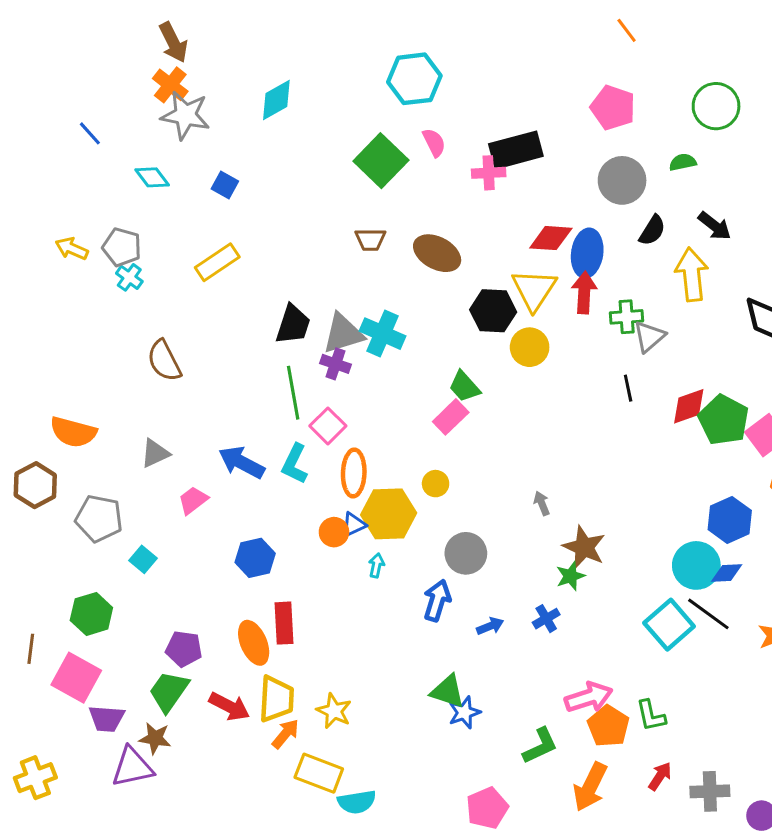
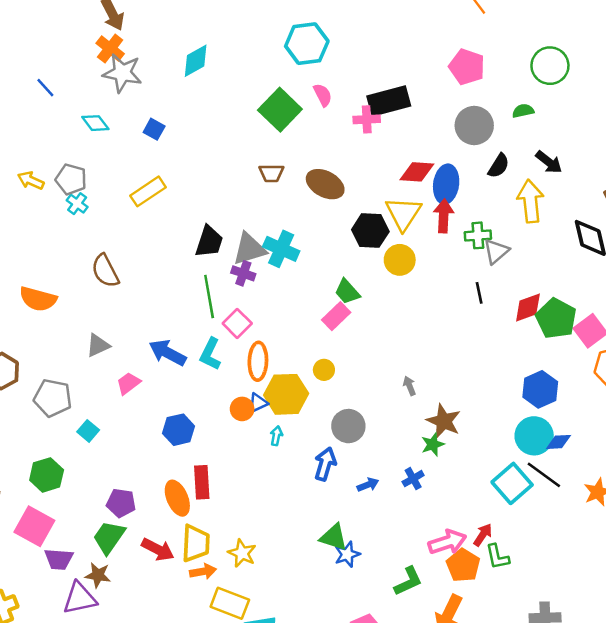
orange semicircle: (73, 432) -> (38, 299), moved
blue hexagon: (730, 520) -> (540, 389), moved
orange arrow: (285, 734) -> (203, 571), turned 40
red arrow: (660, 776) -> (483, 535), moved

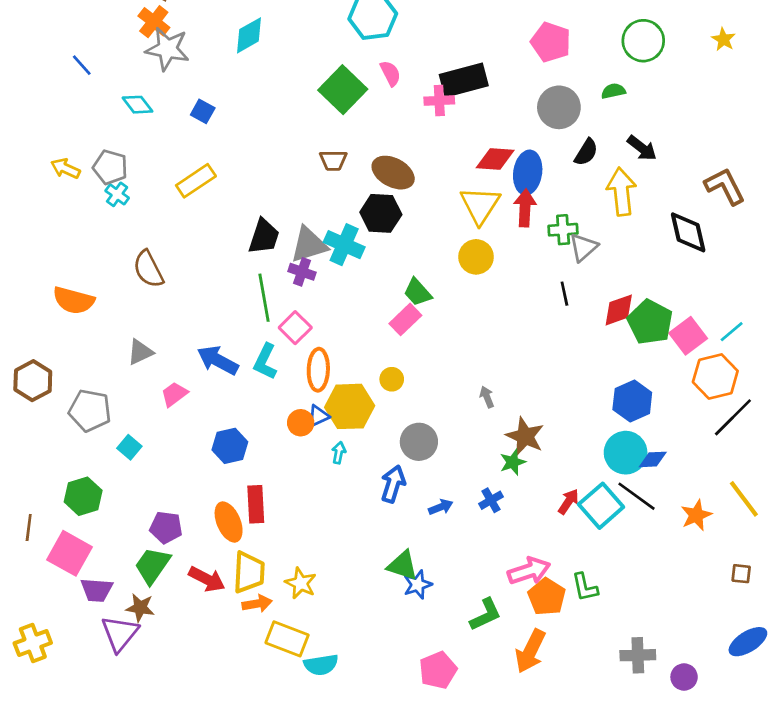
black hexagon: (370, 231) -> (381, 213), moved
red arrow: (483, 535) -> (568, 502), moved
purple triangle: (80, 598) -> (120, 633), turned -39

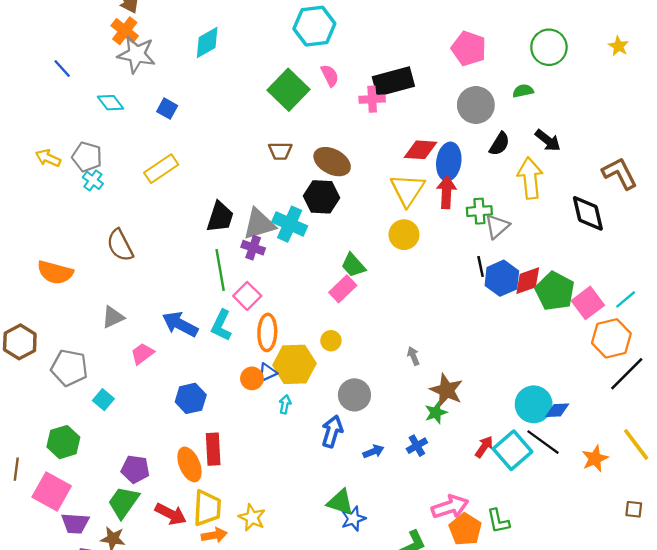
blue hexagon: (632, 401) -> (502, 278), moved

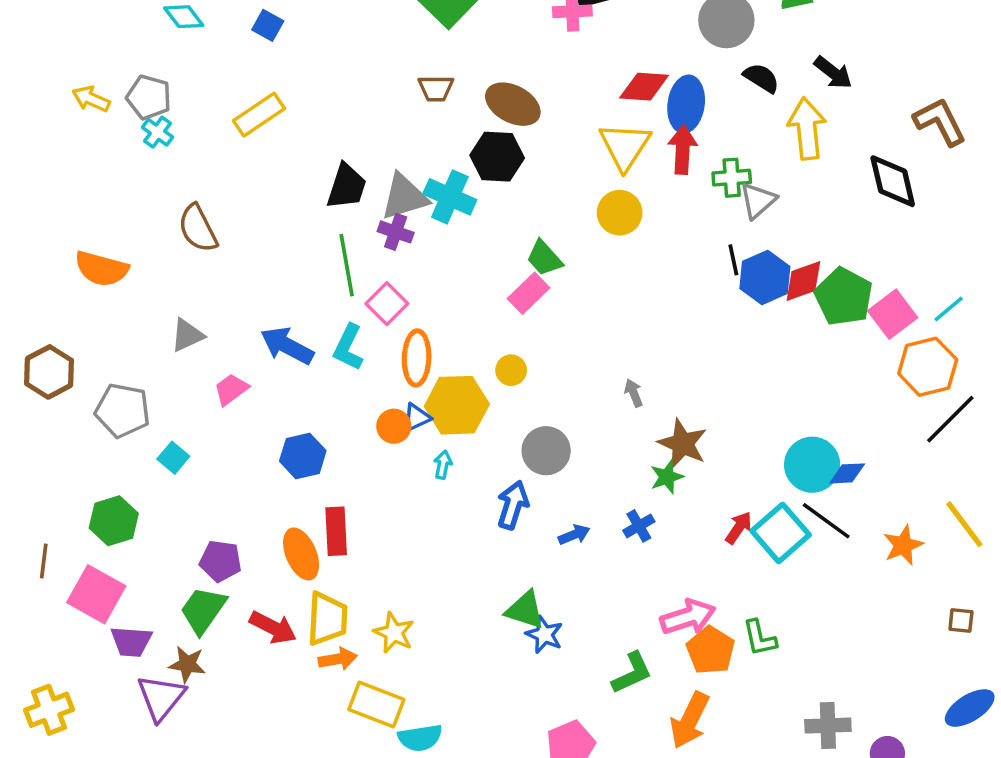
black semicircle: (499, 144) -> (761, 78), turned -90
blue star: (353, 519) -> (544, 634), turned -30

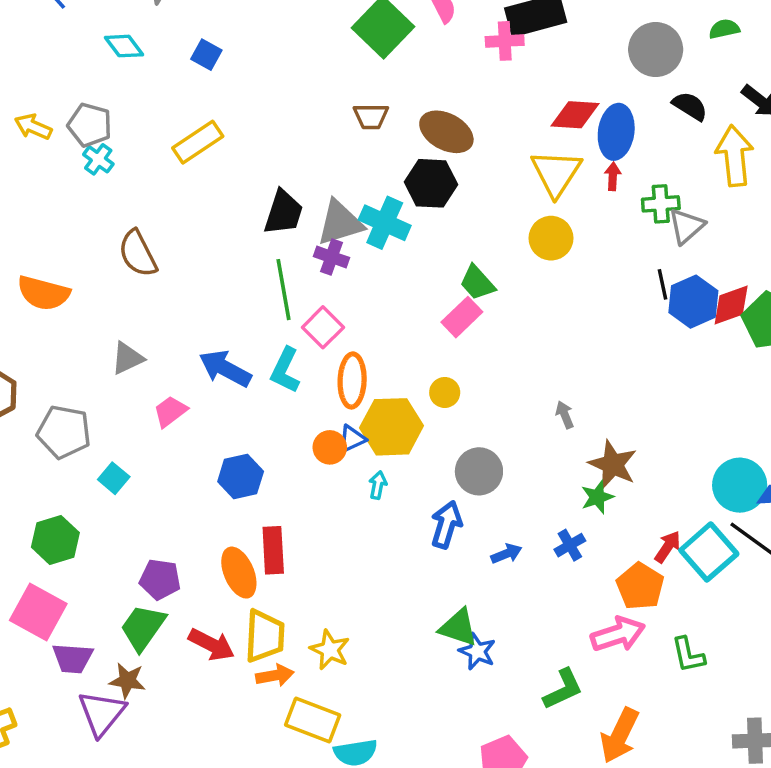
red arrow: (683, 150) -> (613, 176), size x0.6
orange pentagon: (711, 650) -> (640, 586), moved

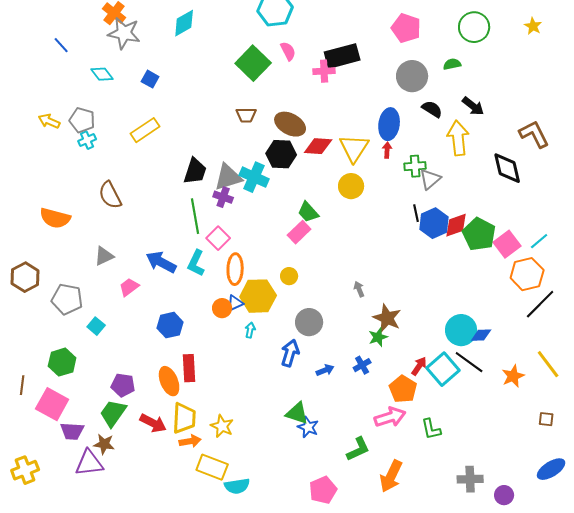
red diamond: (575, 115) -> (318, 146), moved
cyan cross: (98, 159) -> (87, 140), turned 30
purple triangle: (102, 713) -> (89, 463), turned 44

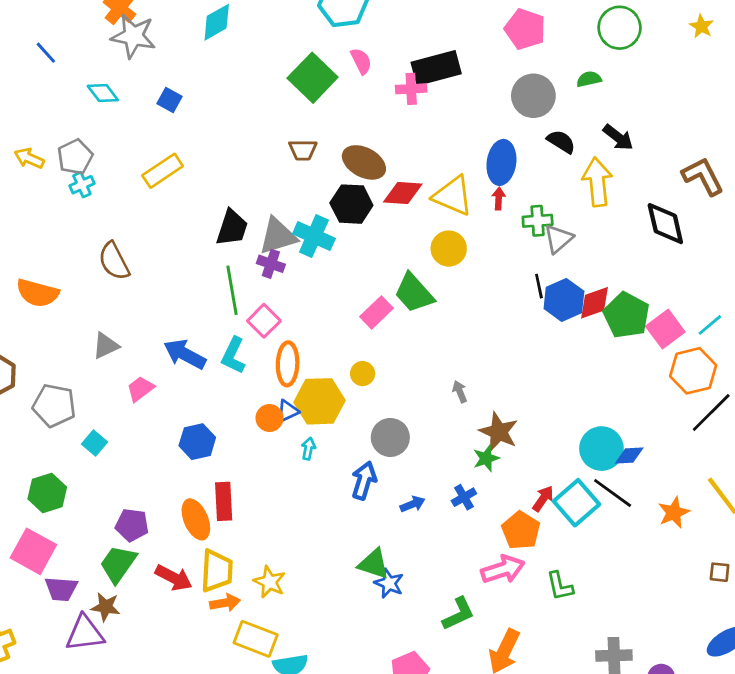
gray pentagon: (82, 120) -> (75, 157), turned 30
yellow triangle: (354, 148) -> (453, 196), turned -40
green trapezoid: (308, 212) -> (414, 293), moved, size x1.4

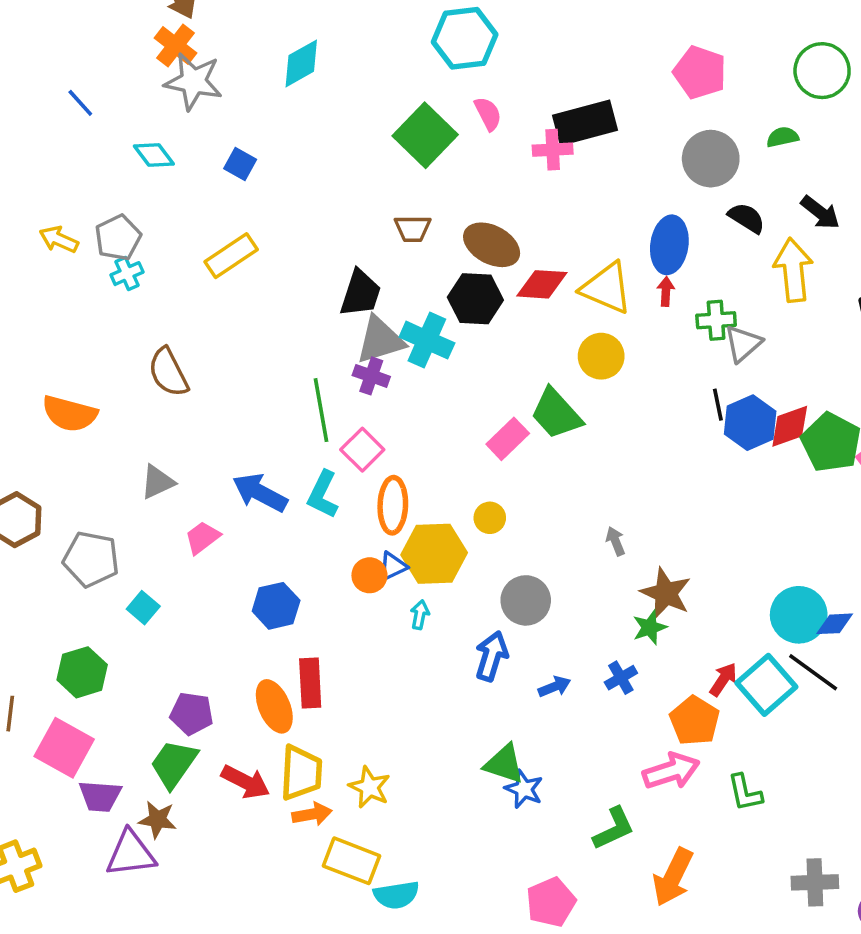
black trapezoid: (232, 228) -> (360, 293), moved

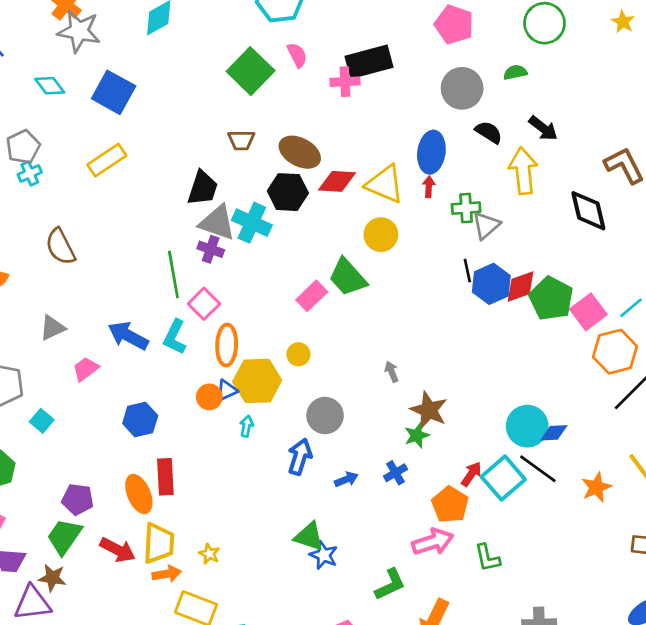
blue square: (240, 164) -> (114, 92), size x1.8
gray triangle: (380, 340) -> (217, 223), turned 36
yellow star: (369, 787) -> (209, 554), size x0.7

